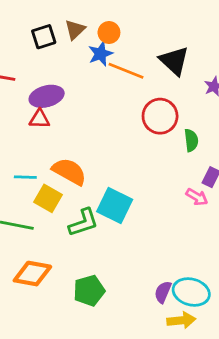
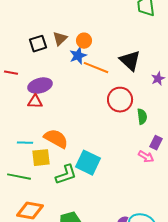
yellow square: (48, 198) -> (41, 158), turned -36

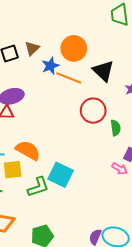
orange circle: (84, 41) -> (74, 48), moved, size x1.6

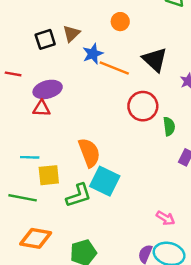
orange circle: (74, 48) -> (120, 22), moved, size x0.6
orange semicircle: (28, 150) -> (89, 153), moved, turned 40
pink arrow: (120, 169) -> (165, 218), moved

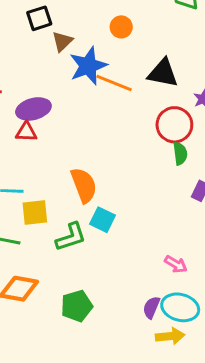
black square: (45, 39) -> (39, 18), moved
blue star: (93, 54) -> (88, 66), size x1.5
black triangle: (155, 60) -> (163, 73), turned -32
red circle: (143, 106) -> (174, 125), moved
cyan square: (105, 181) -> (103, 220), size x0.7

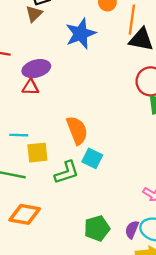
brown triangle: (62, 41) -> (34, 14), moved
orange line: (114, 83) -> (132, 20), moved, turned 76
green pentagon: (77, 306) -> (97, 228), moved

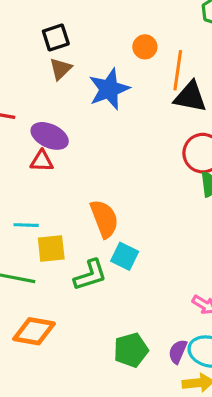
brown triangle: (34, 14) -> (61, 69), moved
purple ellipse: (36, 69) -> (50, 136), turned 40

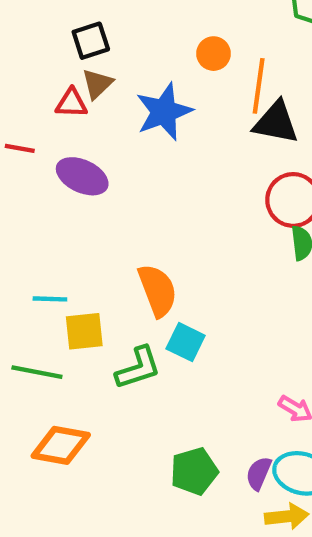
red triangle: (42, 161) -> (71, 103), moved

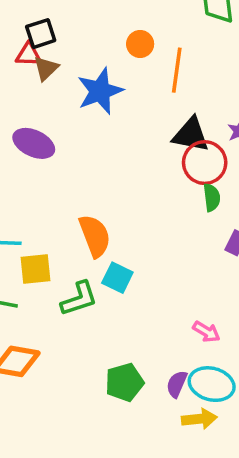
red triangle: (71, 103) -> (29, 54), moved
black triangle: (276, 122) -> (191, 135), moved

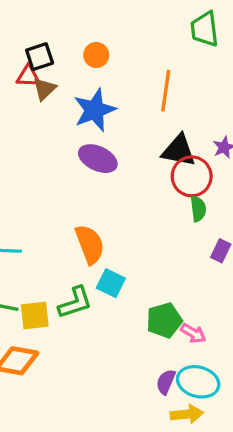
orange circle: (140, 44) -> (96, 55), moved
purple ellipse: (34, 143) -> (98, 159), moved
yellow square: (35, 269) -> (35, 315), moved
green pentagon: (124, 382) -> (164, 320), moved

